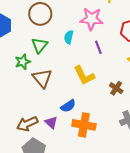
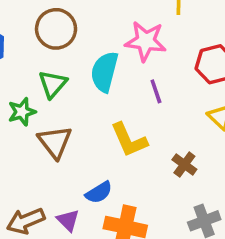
cyan semicircle: (69, 37) -> (104, 72), size x1.6

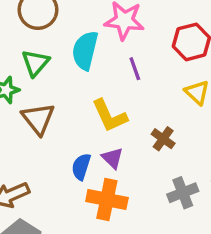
blue semicircle: (99, 192) -> (81, 167), turned 140
purple triangle: (68, 220) -> (112, 158), moved

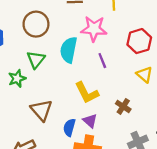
brown triangle: (38, 119) -> (41, 110), moved

